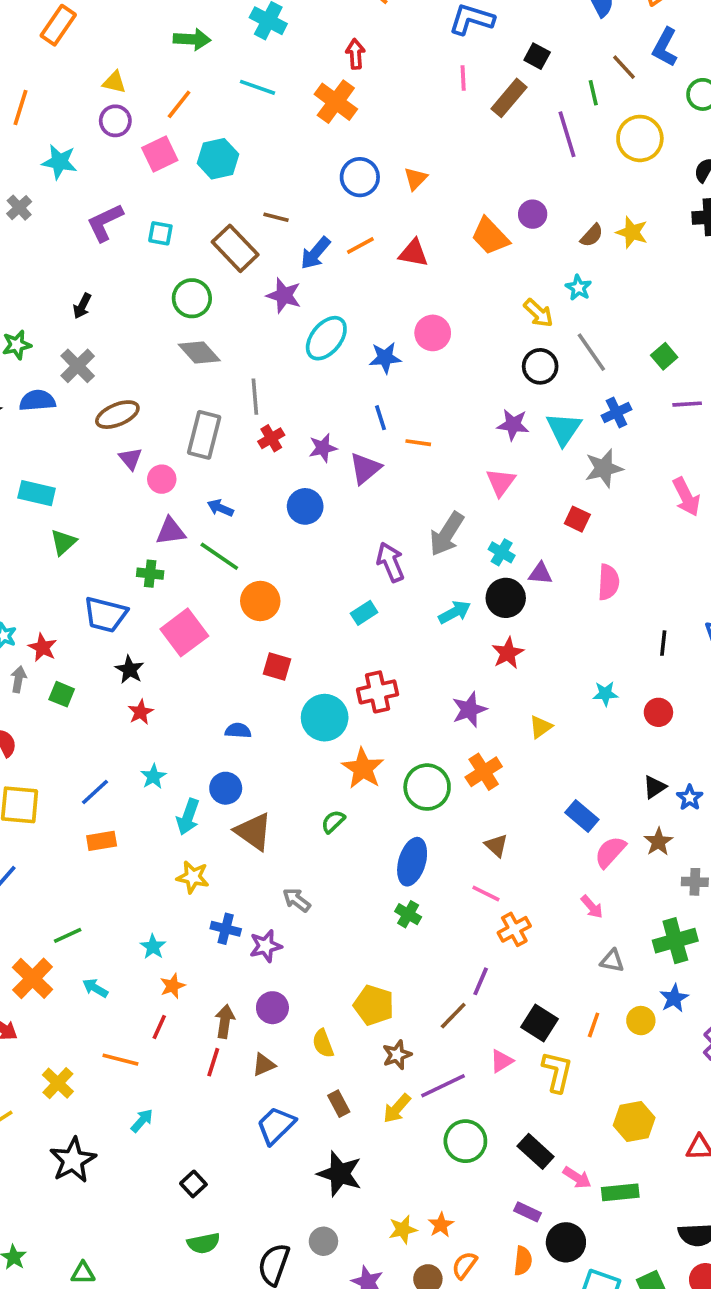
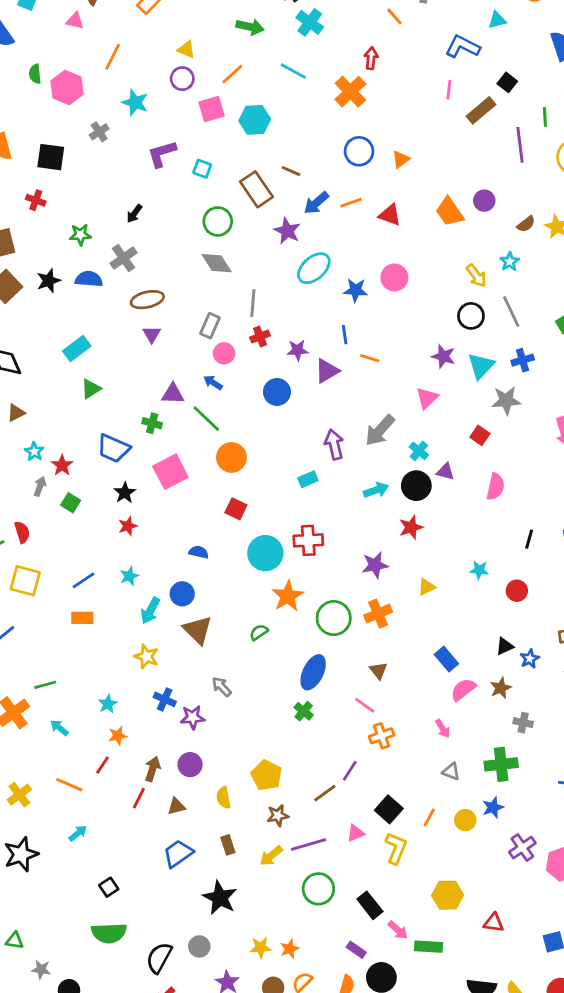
gray rectangle: (204, 435) -> (210, 326), size x0.7
pink circle: (162, 479) -> (224, 353), moved
cyan rectangle: (37, 493) -> (77, 349), turned -60
green semicircle: (204, 1243) -> (109, 933), size x1.4

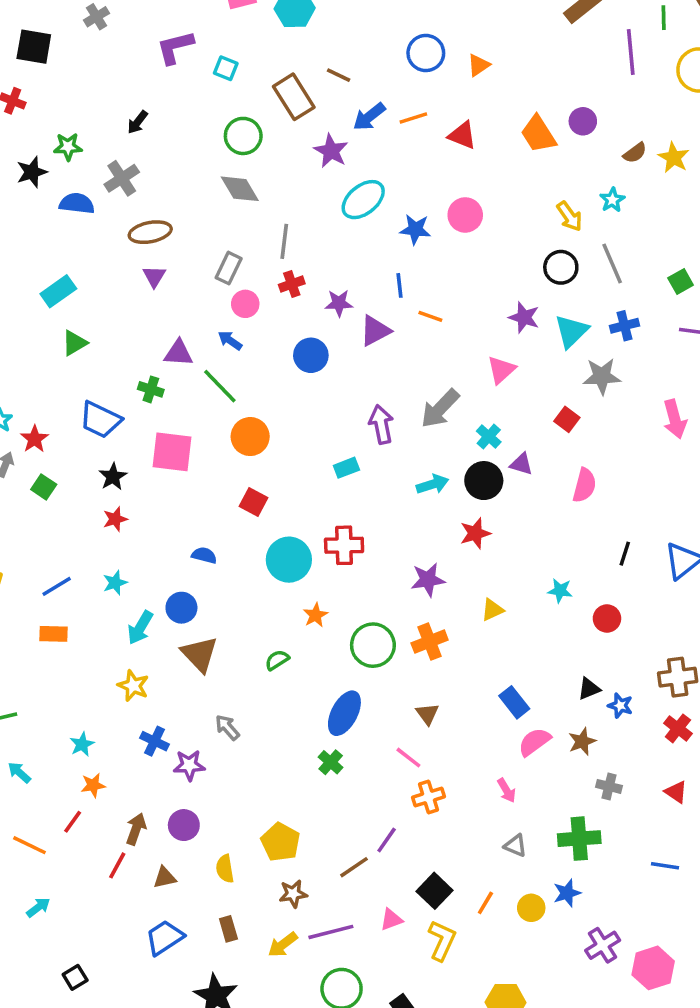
black star: (49, 281) -> (32, 172), moved
pink square: (170, 472) -> (172, 452), turned 32
orange star: (288, 596) -> (316, 615), size x0.6
blue star: (530, 659) -> (620, 705), turned -30

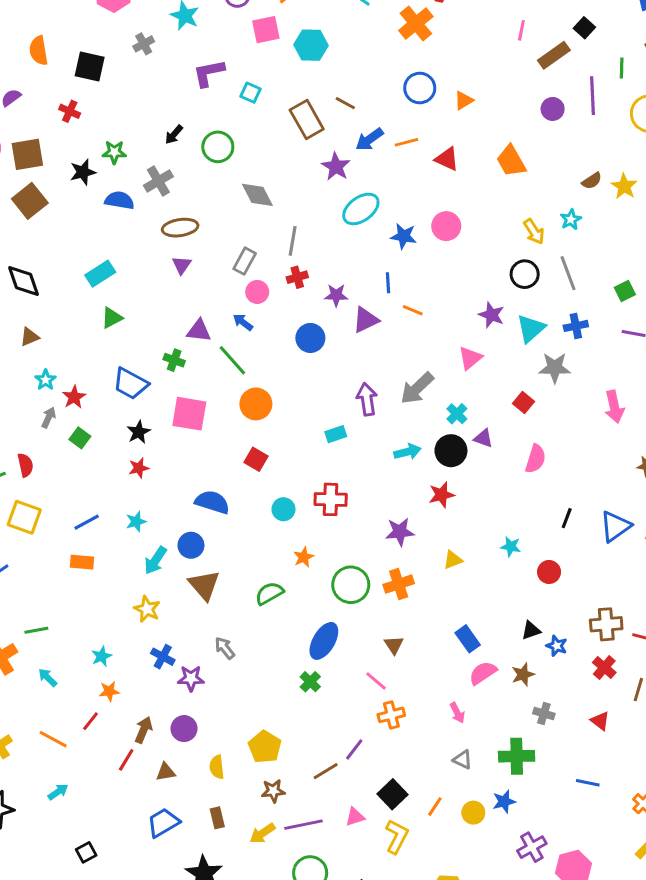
purple circle: (583, 121) -> (553, 109), moved
green circle: (243, 136) -> (218, 147), moved
blue semicircle: (204, 555) -> (212, 502), size x1.6
cyan circle: (289, 560) -> (283, 509), size x0.6
green semicircle: (277, 660) -> (269, 593), size x1.4

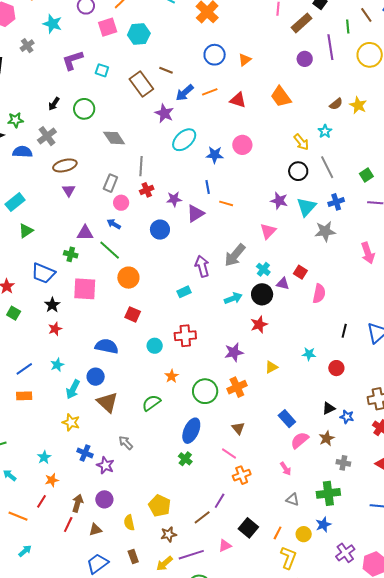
red square: (524, 403) -> (300, 272), moved
purple star: (191, 678) -> (105, 465), turned 30
yellow L-shape: (397, 836) -> (288, 558), moved

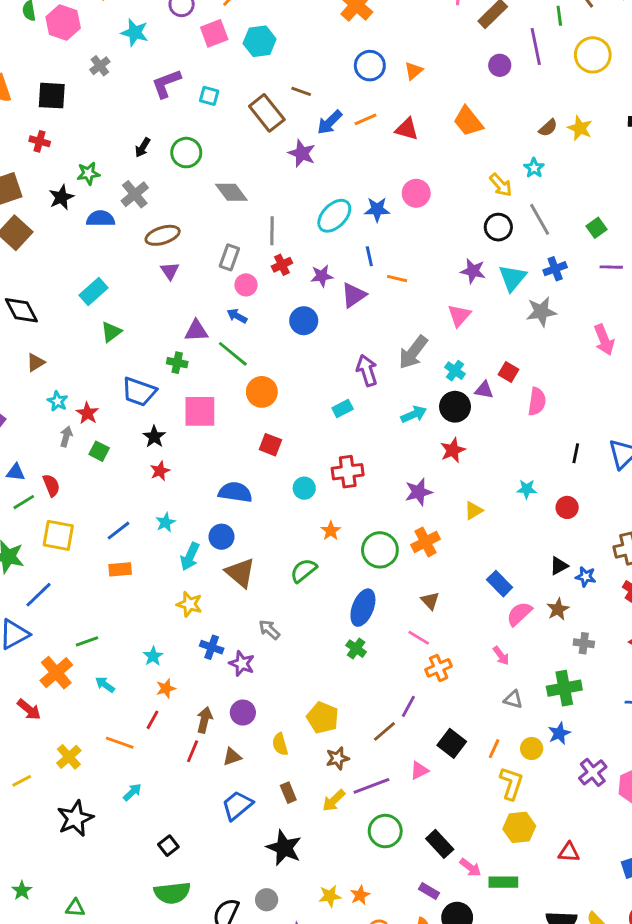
cyan ellipse: (184, 140) -> (334, 216), moved

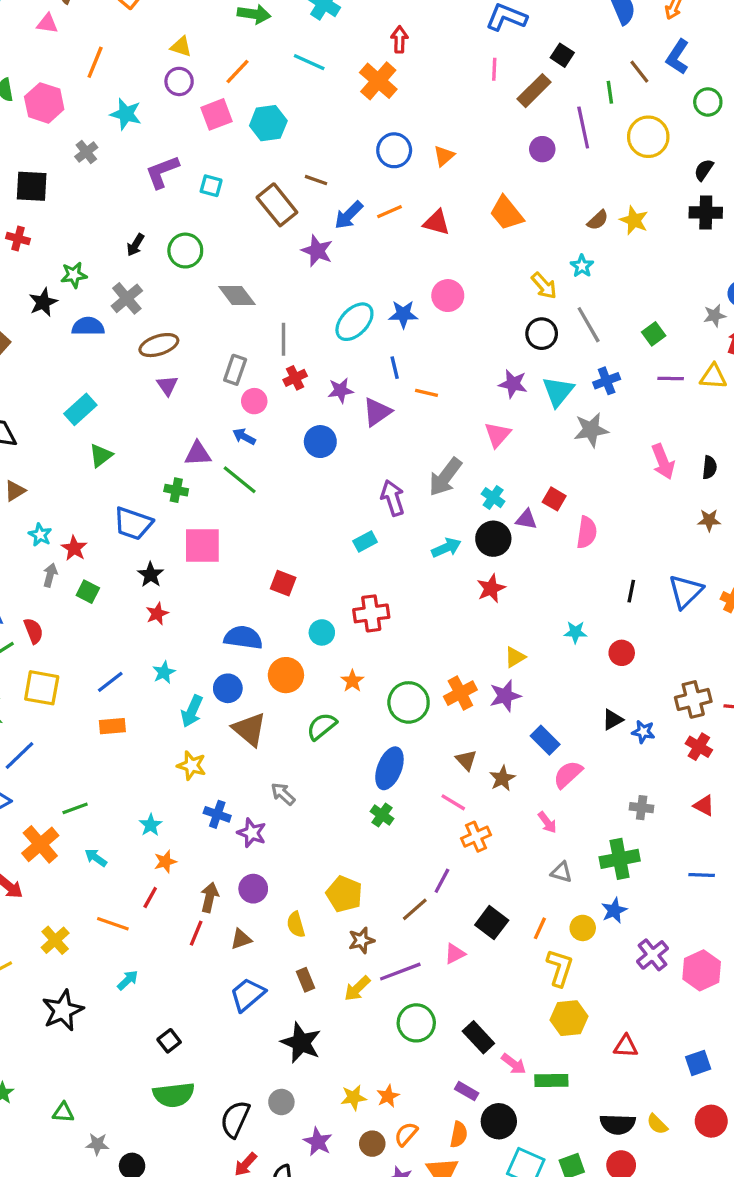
orange circle: (262, 392) -> (286, 675), moved
purple star: (419, 492) -> (505, 696), moved
brown star: (558, 609) -> (502, 778), moved

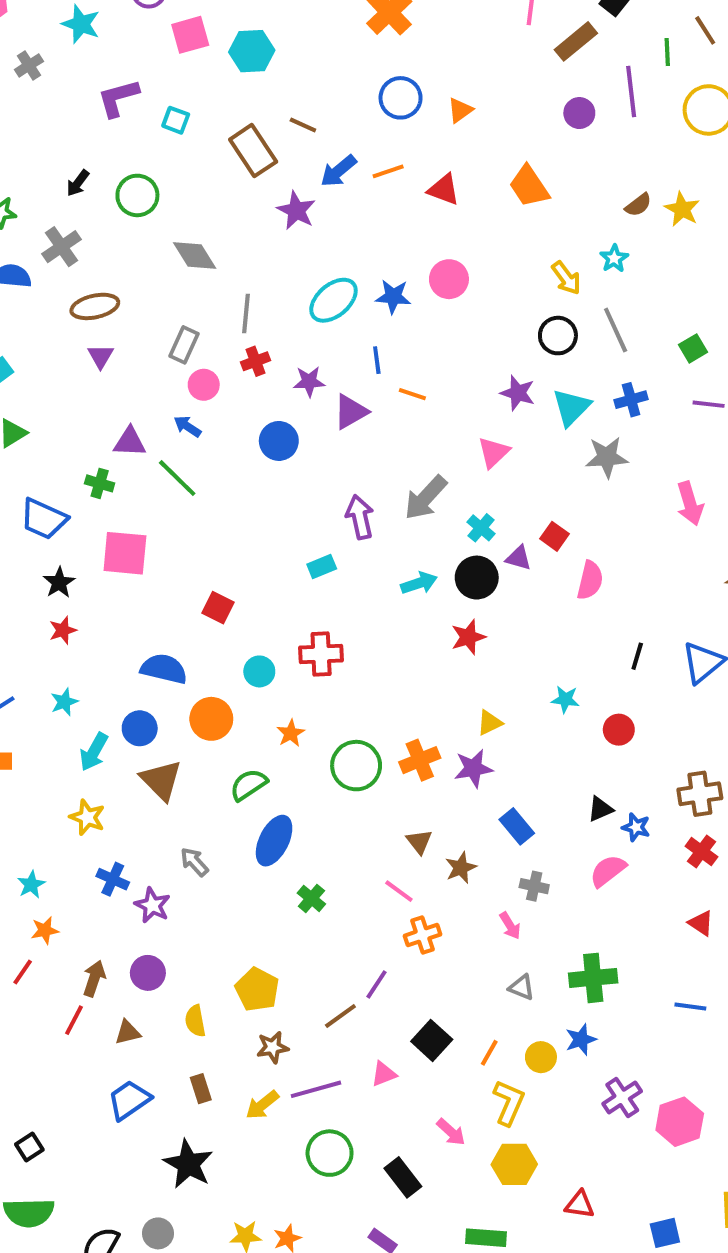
blue ellipse: (389, 768) -> (274, 841), moved
pink semicircle: (568, 774) -> (608, 871), moved
gray cross: (642, 808) -> (534, 886), moved
pink arrow: (514, 1064) -> (451, 1132), moved

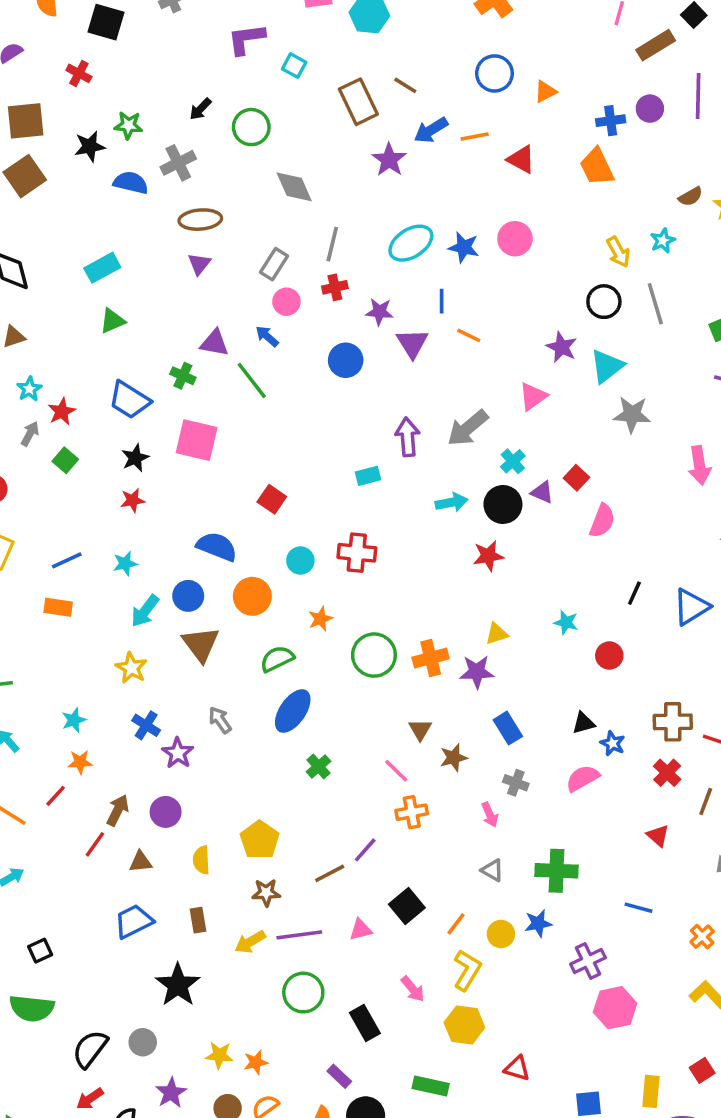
blue cross: (631, 400) -> (611, 121), moved
purple triangle: (351, 412) -> (412, 343), turned -40
purple cross: (622, 1097) -> (588, 961), moved

